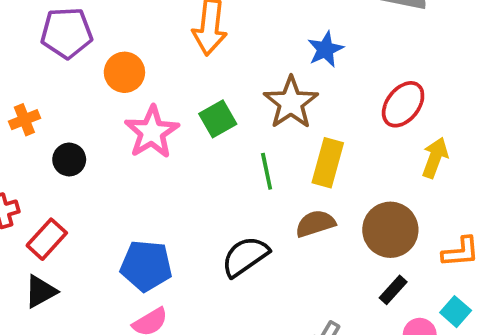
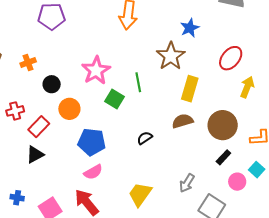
orange circle: (124, 72) -> (69, 109), moved
green square: (218, 119) -> (114, 99), moved, turned -30
green line: (267, 171) -> (138, 82), moved
black semicircle: (245, 256) -> (145, 138), size x0.6

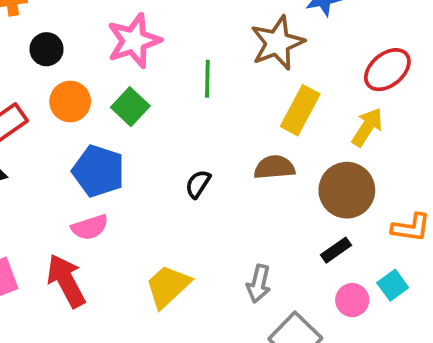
yellow arrow: (247, 87) -> (367, 127), moved
green square: (114, 99) -> (130, 107), moved
black semicircle: (145, 138) -> (198, 184), turned -35
gray arrow: (187, 183) -> (259, 284), turned -30

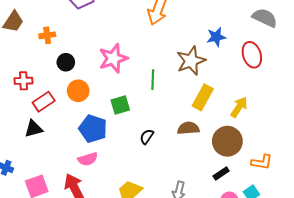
red ellipse: (387, 70) -> (252, 55), moved, turned -70
green square: (130, 107) -> (120, 105), moved, turned 30

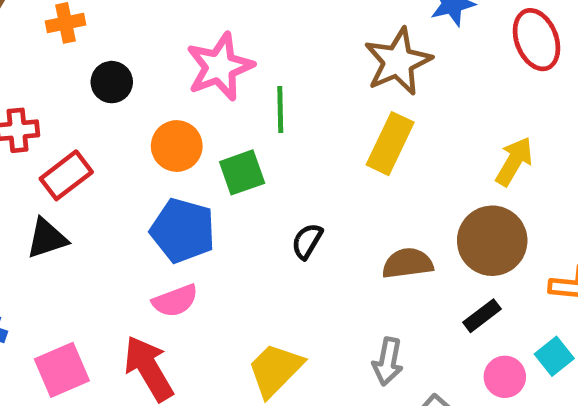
green line: (153, 80) -> (280, 110), moved
orange circle: (78, 91) -> (177, 146), moved
yellow rectangle: (203, 97) -> (390, 144), moved
brown semicircle: (188, 128) -> (408, 263), moved

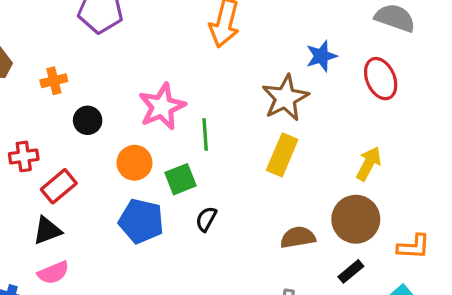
black semicircle: (307, 241) -> (206, 219), moved
pink semicircle: (175, 301) -> (53, 273), moved

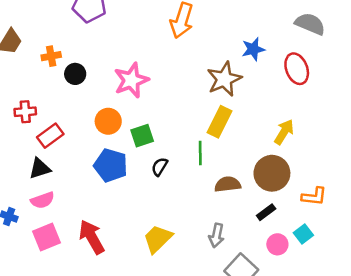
black circle: (88, 120) -> (75, 74), moved
green line: (205, 135) -> (200, 153), moved

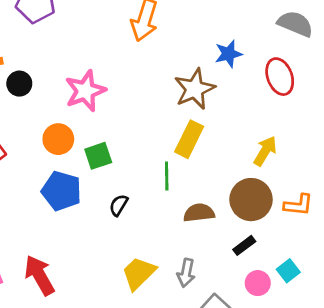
black semicircle: (160, 167) -> (119, 205), moved
orange L-shape: (314, 196) -> (298, 205), moved
yellow trapezoid: (158, 239) -> (139, 273), moved

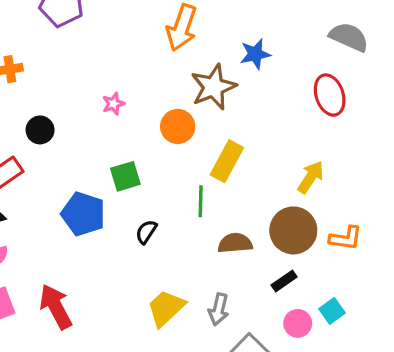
blue star: (228, 54) -> (255, 54), moved
black circle: (19, 84) -> (40, 130), moved
brown star: (195, 89) -> (213, 87), moved
pink star: (85, 91) -> (113, 104), size x0.5
orange circle: (58, 139) -> (178, 126), moved

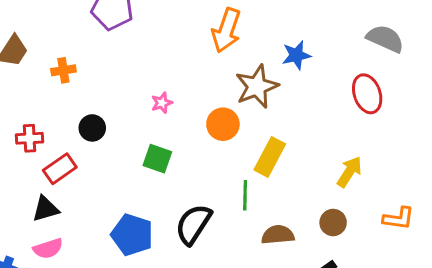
green square: (125, 176) -> (157, 159), moved, turned 36
blue pentagon: (83, 214) -> (132, 235), moved
brown circle: (293, 230) -> (333, 223), size x0.6
black semicircle: (146, 232) -> (193, 224), size x1.8
orange L-shape: (346, 238) -> (399, 218), moved

